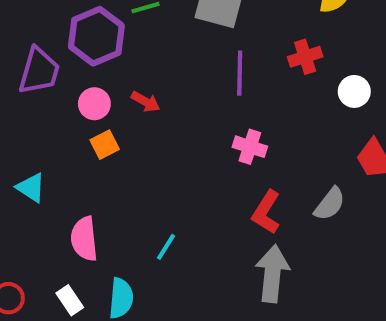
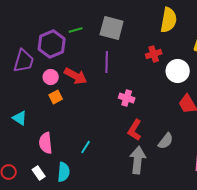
purple line: (240, 73) -> (107, 62), moved
white circle: (354, 91) -> (178, 71), size x1.5
red arrow: (146, 102) -> (76, 76), size x1.6
gray semicircle: (330, 204) -> (166, 141), moved

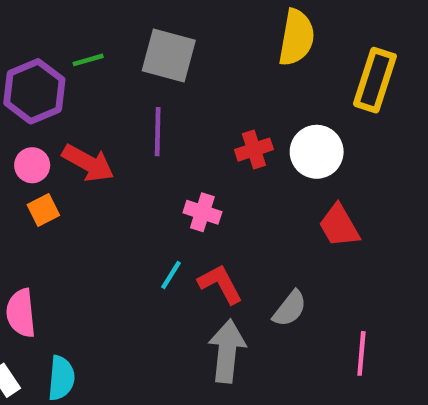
red cross: (154, 54) -> (254, 150), moved
red L-shape: (135, 130) -> (220, 284), turned 120
cyan line: (86, 147) -> (171, 275), moved

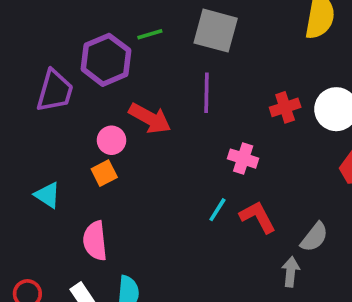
pink circle: (32, 165) -> (111, 140), moved
orange square: (43, 210) -> (104, 173), moved
gray arrow: (227, 351) -> (291, 272), moved, size x0.6

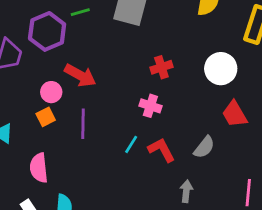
purple line: (206, 93) -> (83, 124), moved
red cross: (285, 107) -> (161, 67), moved
gray semicircle: (314, 237) -> (204, 147), moved

